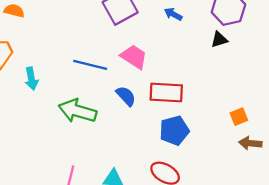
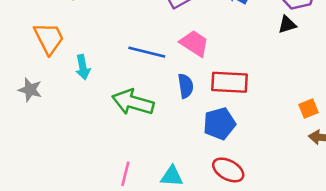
blue semicircle: (126, 96) -> (186, 86), turned 35
blue pentagon: (174, 131) -> (219, 124), moved

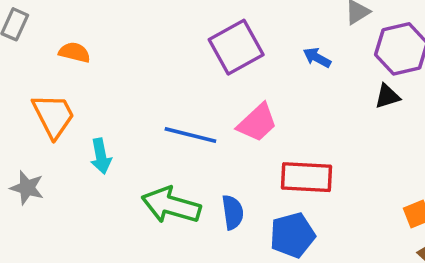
pink trapezoid: (194, 43) -> (257, 123), turned 104
blue semicircle: (186, 86) -> (233, 212), moved

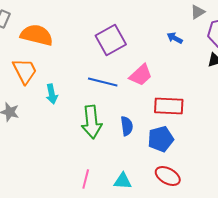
purple square: (236, 47) -> (111, 40), moved
orange semicircle: (74, 52) -> (37, 35), size x1.8
green arrow: (171, 205) -> (92, 122), turned -112

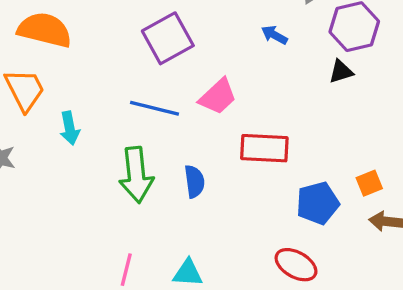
blue pentagon: (161, 139) -> (318, 203), moved
red ellipse: (168, 176) -> (296, 265), moved

